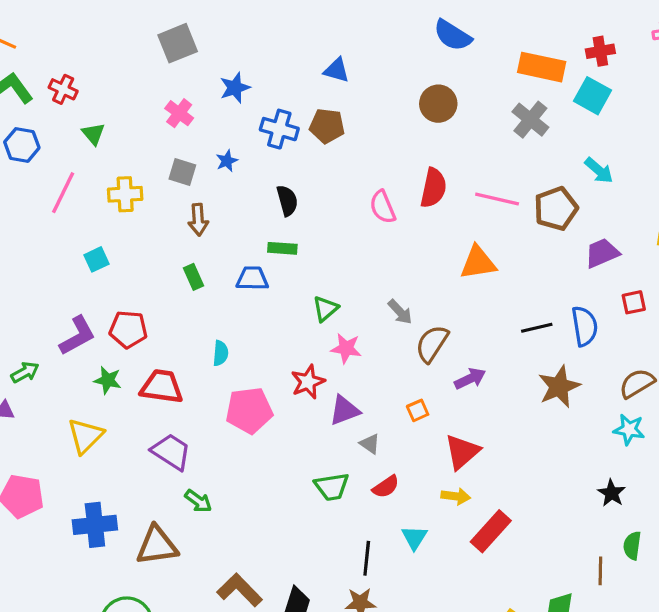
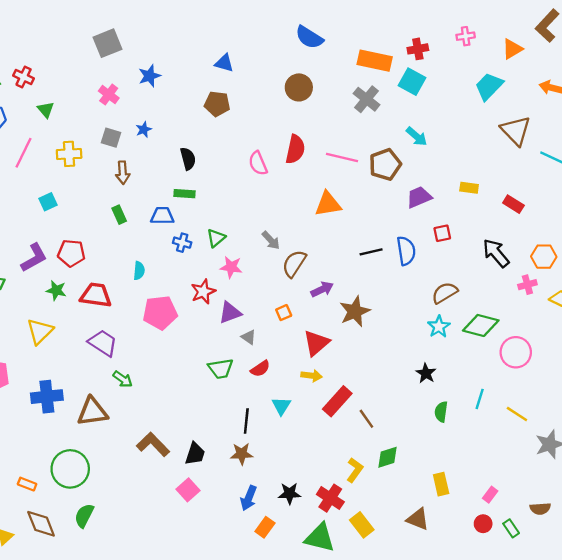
blue cross: (279, 129) -> (182, 243), moved, size x0.7
brown star: (559, 387) -> (355, 311), moved
cyan star: (629, 429) -> (439, 327), turned 30
brown line: (600, 571) -> (366, 419), moved, turned -36

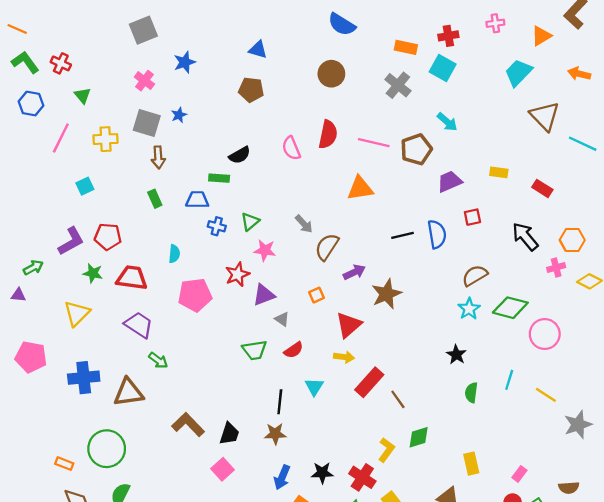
orange rectangle: (375, 61) -> (406, 47), size x0.7
gray square: (111, 138) -> (147, 123), size x1.4
black semicircle: (188, 159) -> (240, 155), moved, turned 75

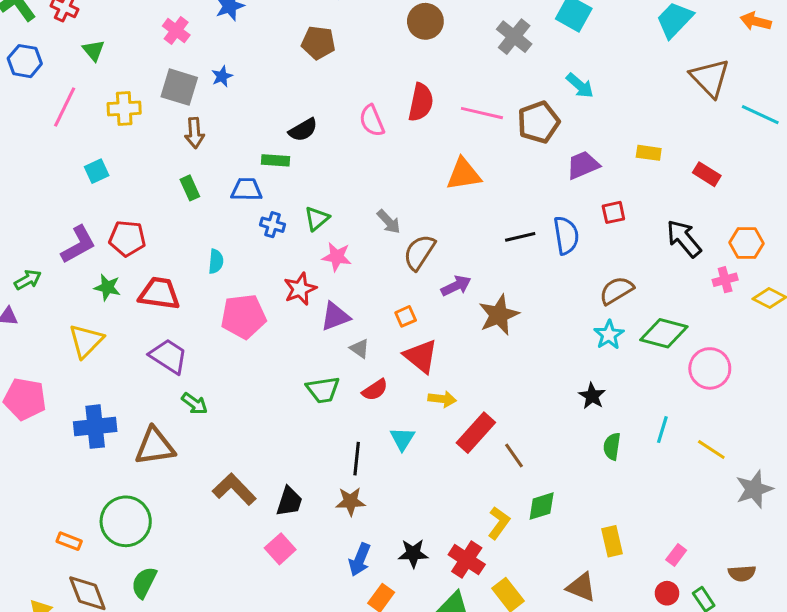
red triangle: (349, 325) -> (421, 356), moved, turned -40

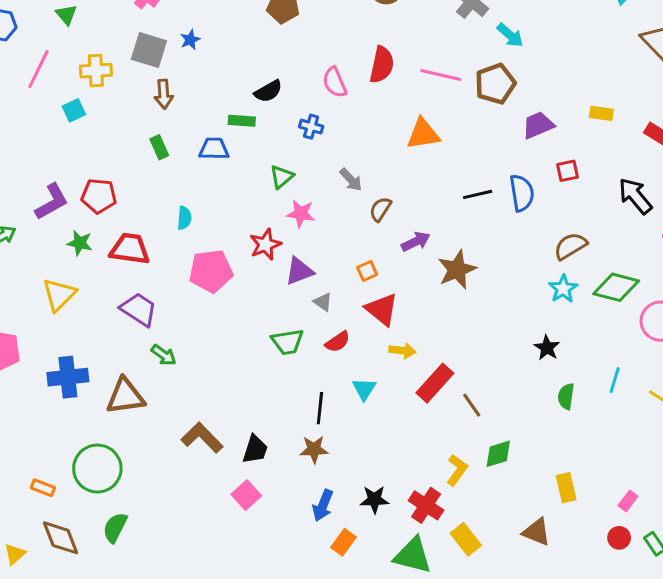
cyan arrow: (580, 86) -> (510, 35), moved
cyan square: (97, 171) -> (74, 110), moved
blue cross: (272, 225) -> (311, 127), moved
brown semicircle: (419, 252) -> (380, 209), size x0.7

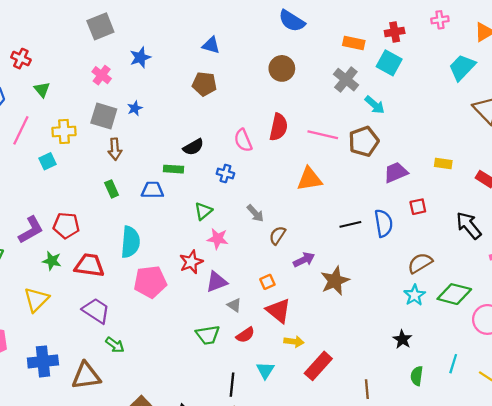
cyan semicircle: (184, 218) -> (130, 242), size x1.8
brown line: (472, 405) -> (367, 389), moved, turned 30

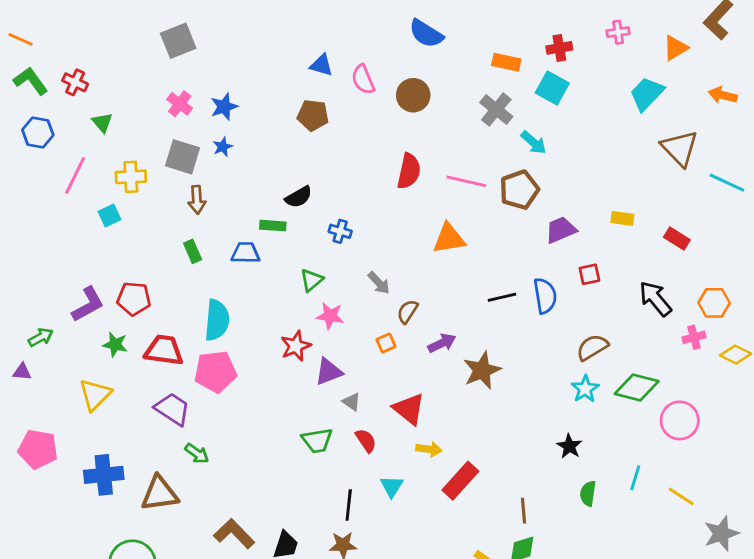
blue star: (140, 57) -> (224, 107), moved
pink semicircle: (243, 140) -> (363, 79), moved
pink pentagon: (150, 282) -> (215, 372), moved
orange square: (267, 282) -> (386, 343), moved
red semicircle: (245, 335) -> (366, 441), turned -90

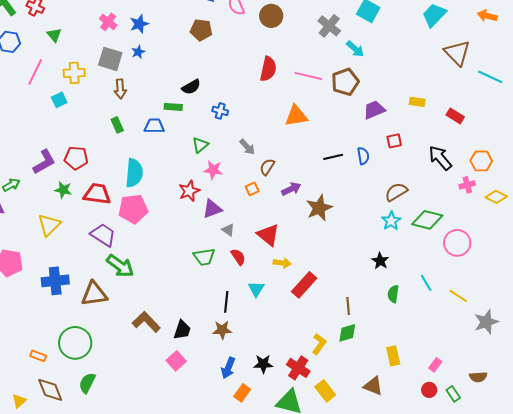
blue semicircle: (545, 296) -> (363, 156), size x0.7
green arrow: (197, 453) -> (120, 266), size x1.6
cyan line: (635, 478) -> (426, 283), turned -48

